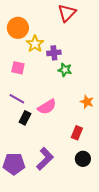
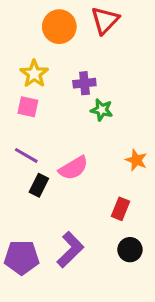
orange circle: (18, 28) -> (59, 27), moved
yellow star: (35, 44) -> (34, 74), moved

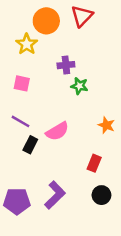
yellow star: (34, 74) -> (27, 44), moved

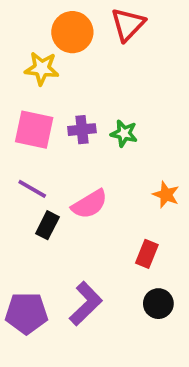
yellow star: (27, 44) -> (42, 68), turned -30
purple cross: (66, 65) -> (82, 130), moved
pink square: (22, 83) -> (34, 130), size x1.5

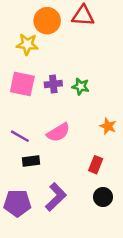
red triangle: (128, 24) -> (83, 16), turned 50
purple line: (32, 189) -> (20, 136), moved
black rectangle: (47, 225) -> (31, 161), moved, turned 56

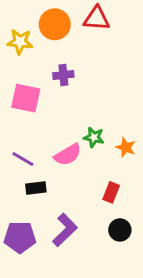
yellow star: (27, 44) -> (20, 42), moved
purple cross: (53, 84) -> (63, 75), moved
green star: (81, 86) -> (94, 137), moved

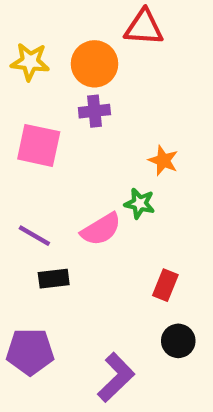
orange circle: (55, 24) -> (94, 64), moved
orange star: (126, 147) -> (163, 160), moved
purple L-shape: (65, 230) -> (116, 377), moved

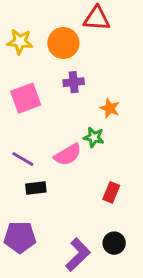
purple cross: (94, 111) -> (74, 82), moved
pink square: (39, 145) -> (26, 98), turned -32
black circle: (178, 341) -> (114, 243), moved

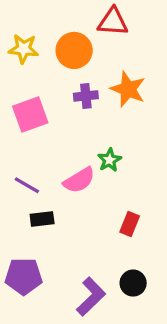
orange star: (110, 108) -> (128, 89), moved, size x1.5
green star: (94, 137) -> (109, 160), turned 30

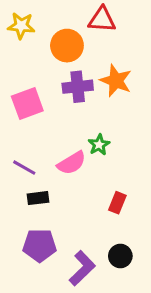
yellow star: (24, 49) -> (21, 26), moved
purple cross: (86, 96) -> (78, 87), size x1.4
purple pentagon: (24, 276) -> (40, 245), moved

